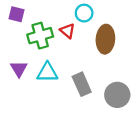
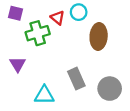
red triangle: (67, 31) -> (58, 18), moved
cyan triangle: (47, 72) -> (44, 95), moved

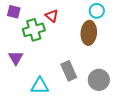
cyan circle: (79, 12) -> (97, 11), moved

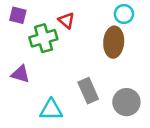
purple triangle: (16, 58) -> (20, 74), turned -42

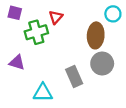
cyan circle: (124, 14) -> (113, 14), moved
red triangle: (66, 20) -> (56, 17), turned 32
gray circle: (126, 102) -> (102, 64), moved

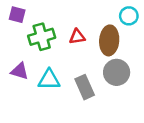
red triangle: (56, 17) -> (77, 37), moved, turned 40
cyan triangle: (43, 93) -> (49, 80), moved

